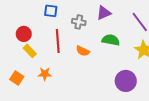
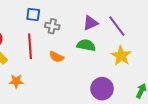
blue square: (51, 11) -> (33, 14), moved
purple triangle: (104, 13) -> (90, 23), moved

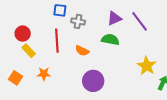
yellow star: (121, 56) -> (147, 66), moved
purple circle: (102, 89) -> (93, 81), moved

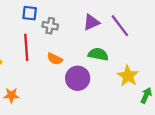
green semicircle: (110, 40) -> (98, 54), moved
orange star: (44, 74) -> (11, 95), moved
purple circle: (93, 81) -> (78, 78), moved

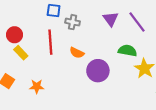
purple triangle: (91, 22) -> (111, 19), turned -42
green semicircle: (98, 54) -> (127, 51), moved

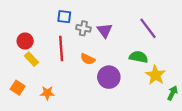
purple triangle: (111, 19) -> (105, 30), moved

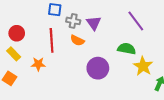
yellow rectangle: (31, 59) -> (14, 54), moved
orange semicircle: (88, 59) -> (77, 40), moved
orange star: (47, 93) -> (38, 64), moved

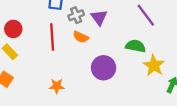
gray cross: (73, 21) -> (76, 15), turned -32
orange star: (38, 64) -> (57, 86), moved

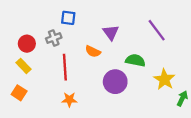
gray cross: (76, 15) -> (54, 38), moved
red line: (52, 37) -> (65, 67), moved
green semicircle: (136, 46) -> (135, 60), moved

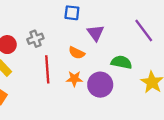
blue square: (68, 18) -> (72, 13), moved
orange star: (69, 100) -> (74, 79), moved

